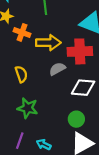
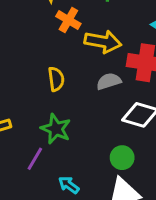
purple line: (20, 141) -> (35, 159), moved

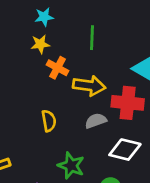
green star: (56, 129) -> (71, 166), moved

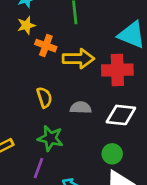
gray semicircle: (96, 121) -> (81, 108), moved, turned 30
green star: (71, 166) -> (50, 138), moved

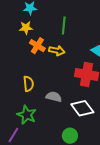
yellow arrow: (78, 59) -> (57, 51), moved, size x0.7
white diamond: (121, 115) -> (82, 108), turned 35

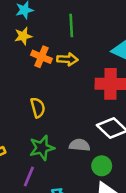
gray semicircle: (54, 97) -> (79, 145), moved
green star: (27, 115) -> (42, 148), turned -30

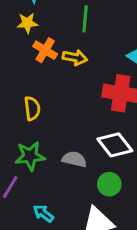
green circle: (102, 166) -> (109, 184), moved

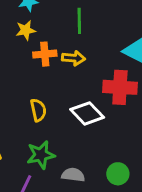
orange cross: (45, 50) -> (45, 54), turned -30
white diamond: (115, 145) -> (87, 113), moved
gray semicircle: (74, 159) -> (73, 175), moved

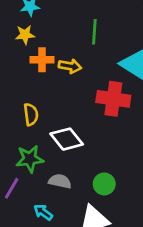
green line: (79, 21) -> (94, 32), moved
white diamond: (87, 113) -> (67, 139), moved

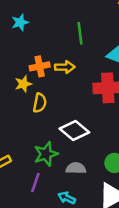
yellow star: (25, 35) -> (23, 84), moved
yellow semicircle: (31, 114) -> (40, 103), moved, turned 30

